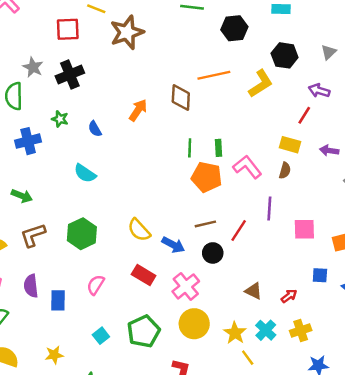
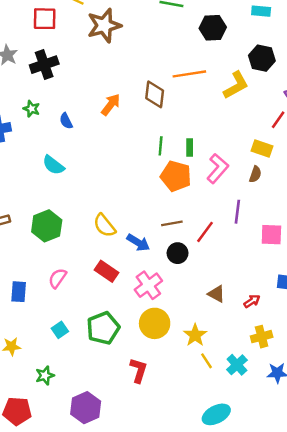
pink L-shape: (247, 167) -> (218, 168), turned 76
cyan cross: (266, 330) -> (237, 365), moved

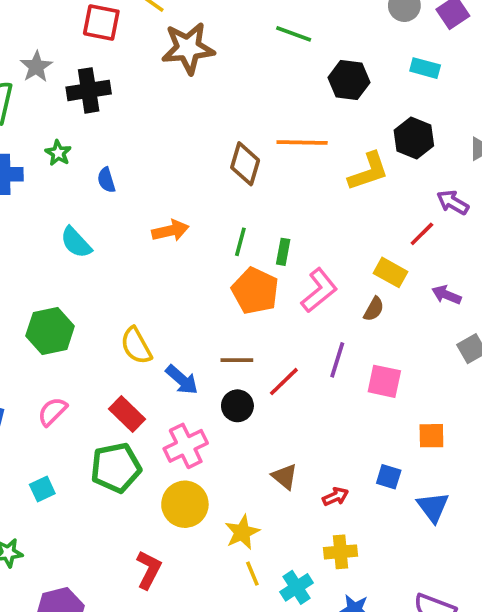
orange arrow: (111, 105) -> (170, 231), moved, turned 30
pink square: (271, 235) -> (384, 381), moved
green pentagon: (103, 328) -> (116, 468), moved

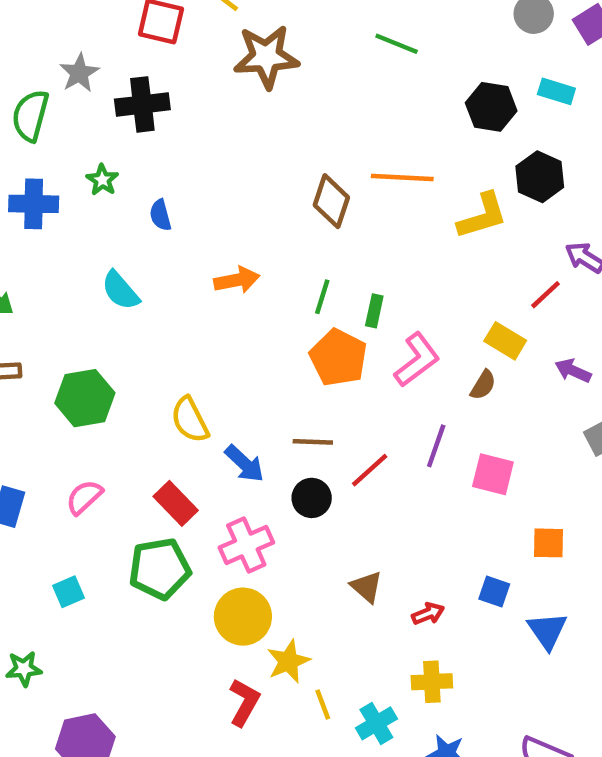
black hexagon: (349, 80) -> (491, 107), moved
yellow star: (242, 532) -> (288, 661), moved
red L-shape: (149, 570) -> (244, 702), moved

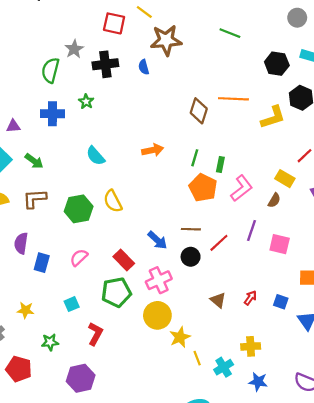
blue semicircle: (160, 215) -> (144, 67), moved
yellow semicircle: (190, 420) -> (113, 201), moved
red arrow: (428, 614) -> (250, 298), moved, turned -32
red L-shape: (244, 702) -> (95, 334), moved

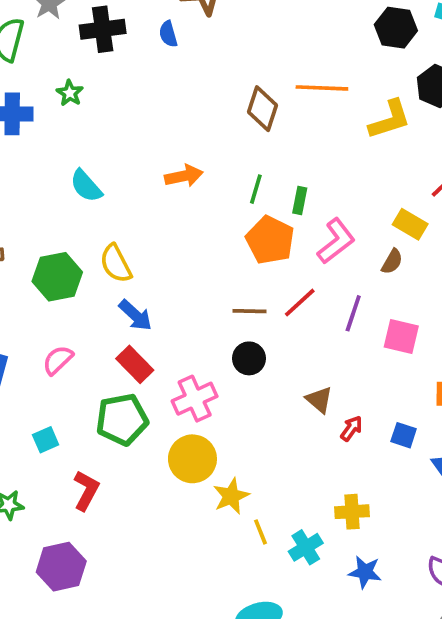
blue arrow: (157, 240) -> (135, 315), moved
red line: (219, 243) -> (300, 303), moved
brown triangle: (218, 300) -> (319, 400), moved

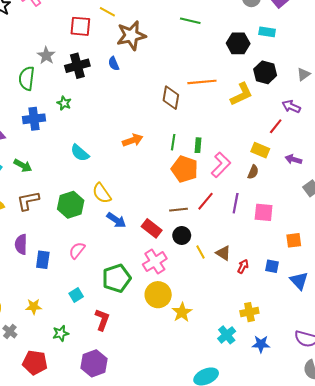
red rectangle: (135, 364) -> (152, 228), moved
yellow line: (260, 532) -> (200, 252), moved

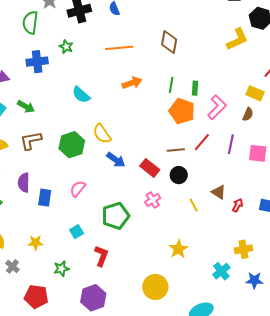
orange line: (202, 82) -> (119, 48), moved
yellow line: (200, 252) -> (194, 205), moved
pink cross: (155, 262) -> (153, 200), size x0.7
yellow circle: (158, 295) -> (155, 287), moved

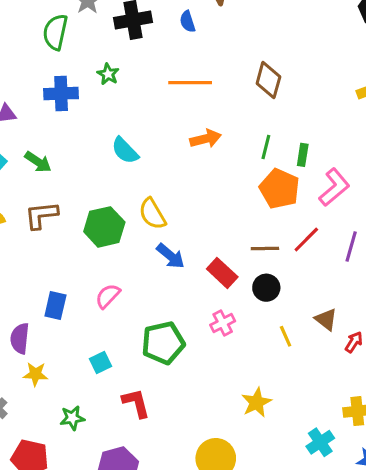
purple semicircle: (24, 183) -> (20, 338), moved
red L-shape: (101, 256) -> (136, 403), turned -40

